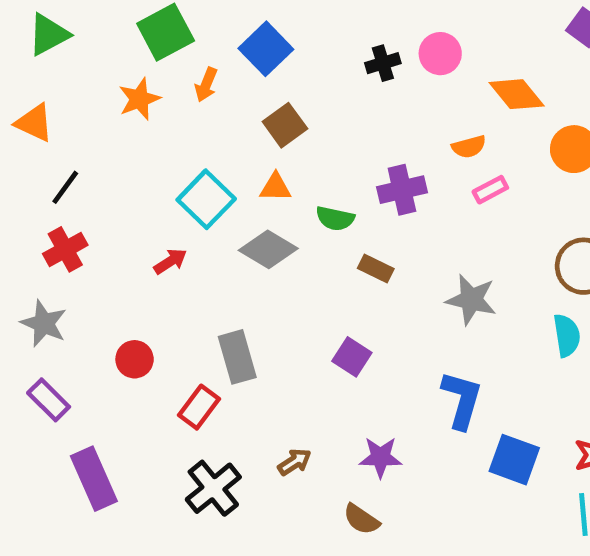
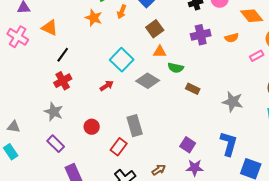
orange star: (139, 99) -> (94, 18), turned -30
orange triangle: (275, 187) -> (160, 52), moved
purple cross: (402, 190) -> (201, 35), moved
pink rectangle: (490, 190) -> (257, 56), moved
purple square: (352, 357) -> (188, 145), moved

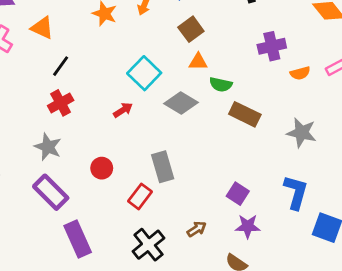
purple cross: (201, 35) -> (272, 46), moved
orange semicircle: (232, 38) -> (300, 73), moved
brown rectangle: (193, 89) -> (245, 114), size x1.5
purple rectangle: (56, 144) -> (51, 192), size x1.4

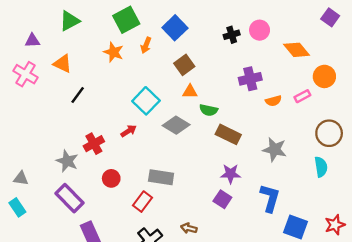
red cross: (61, 103) -> (94, 144), moved
gray rectangle: (163, 167) -> (161, 177), turned -65
purple star: (248, 226) -> (231, 174), moved
brown arrow: (197, 229) -> (189, 228), turned -133

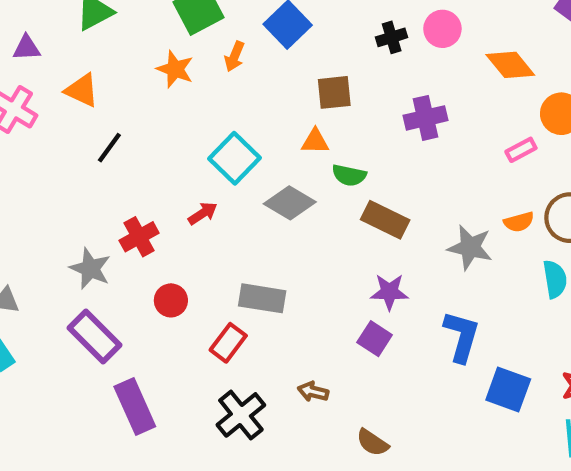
brown square: (184, 65) -> (334, 92), moved, turned 30
orange semicircle: (273, 101) -> (519, 222), moved

